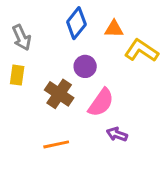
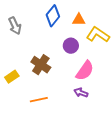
purple circle: (85, 66) -> (71, 46), moved
yellow rectangle: (17, 75) -> (12, 77), moved, turned 48
pink semicircle: (101, 103) -> (85, 71), moved

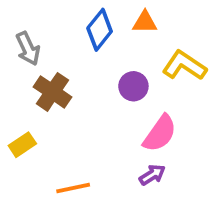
orange triangle: (79, 20) -> (145, 22), moved
brown cross: (41, 65) -> (52, 92), moved
purple arrow: (81, 93) -> (152, 175), turned 128

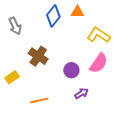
purple circle: (133, 86) -> (71, 70), moved
brown cross: (52, 92) -> (38, 56), moved
pink semicircle: (160, 133) -> (99, 63), moved

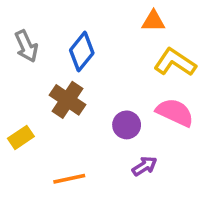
orange triangle: (77, 12) -> (153, 21), moved
blue diamond: (53, 16) -> (82, 52), moved
pink semicircle: (99, 63) -> (175, 112), turned -100

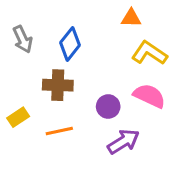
brown cross: (67, 100) -> (58, 85), turned -32
purple arrow: (144, 166) -> (123, 142), size x1.5
orange line: (69, 179) -> (59, 131), moved

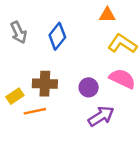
brown cross: (58, 85) -> (45, 84), moved
orange line: (59, 131) -> (35, 111), moved

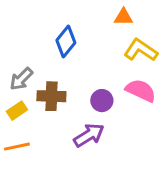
gray arrow: (19, 32) -> (21, 79), moved, turned 70
orange line: (35, 111) -> (17, 147), moved
purple arrow: (101, 116) -> (89, 135), moved

